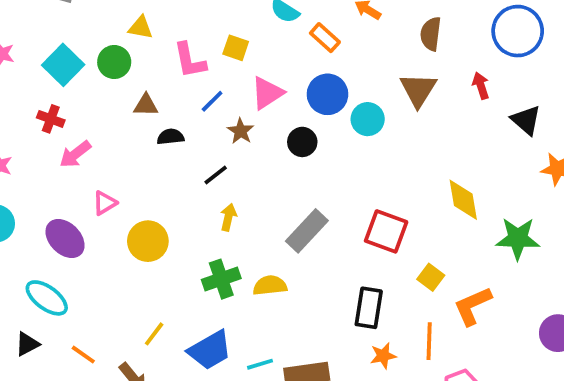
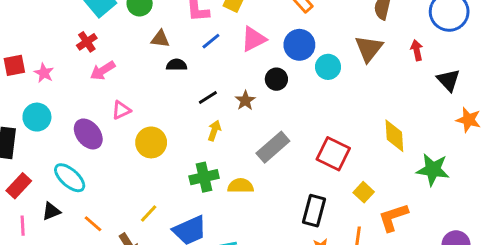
red cross: (51, 119) -> (87, 42), turned 30
brown star: (241, 131) -> (245, 100), moved

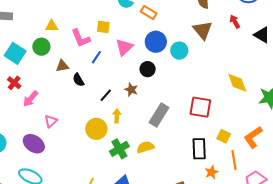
black semicircle: (177, 65) -> (78, 80), turned -104
yellow circle: (151, 142) -> (96, 129), moved
yellow square: (364, 192) -> (224, 136), moved

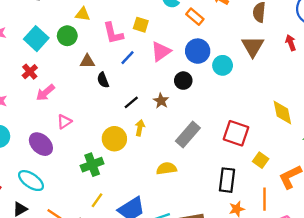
yellow square: (224, 136) -> (261, 160), moved
green cross: (119, 149) -> (92, 165), moved

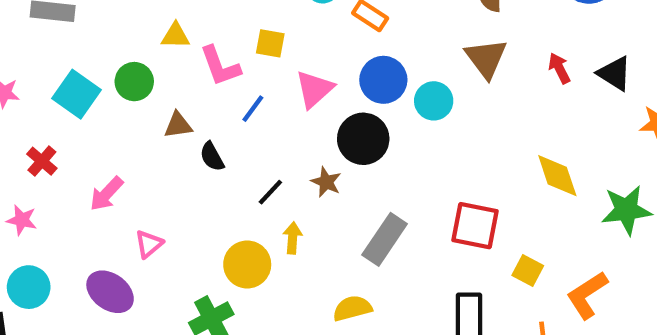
yellow triangle: (83, 14) -> (175, 36), moved
red arrow: (291, 43) -> (559, 68), moved
red cross: (30, 72) -> (42, 161), moved
black circle: (183, 81) -> (363, 139), size x1.5

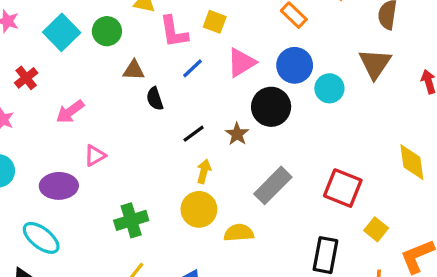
yellow circle: (247, 264) -> (199, 209), moved
purple ellipse: (110, 292) -> (59, 186), turned -48

